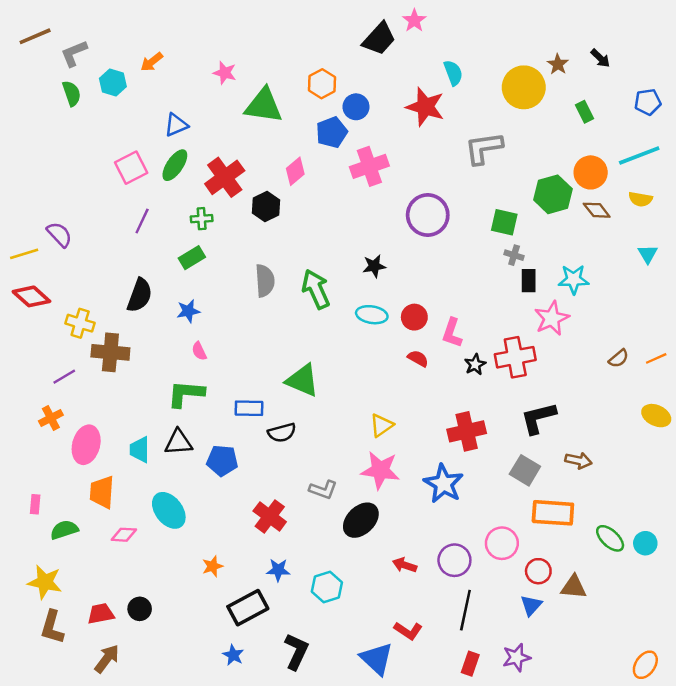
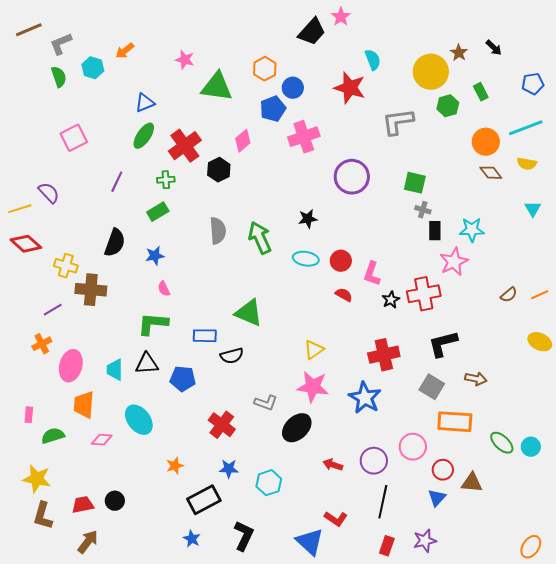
pink square: (131, 168) -> (74, 138), moved
green hexagon: (553, 194) -> (448, 106), moved, size x0.7

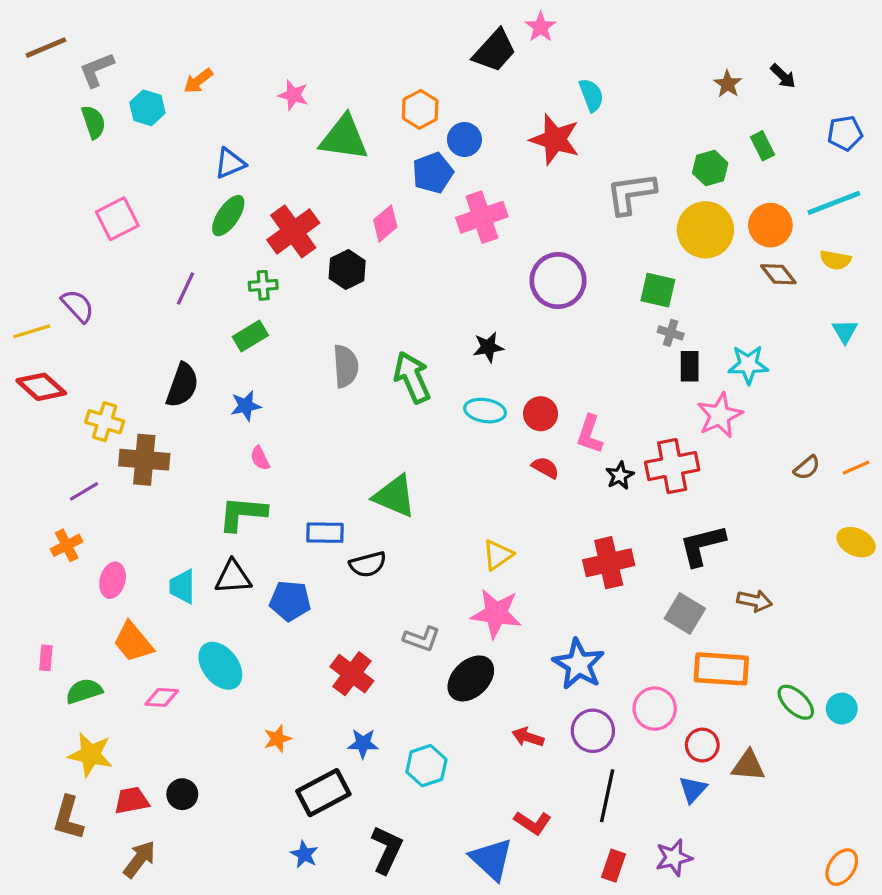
yellow circle: (431, 72) -> (705, 230), moved
pink ellipse: (71, 366) -> (113, 580), size x0.7
blue star: (365, 398) -> (579, 664), moved
orange trapezoid: (84, 405) -> (133, 642), turned -44
yellow star: (37, 479) -> (90, 755), moved

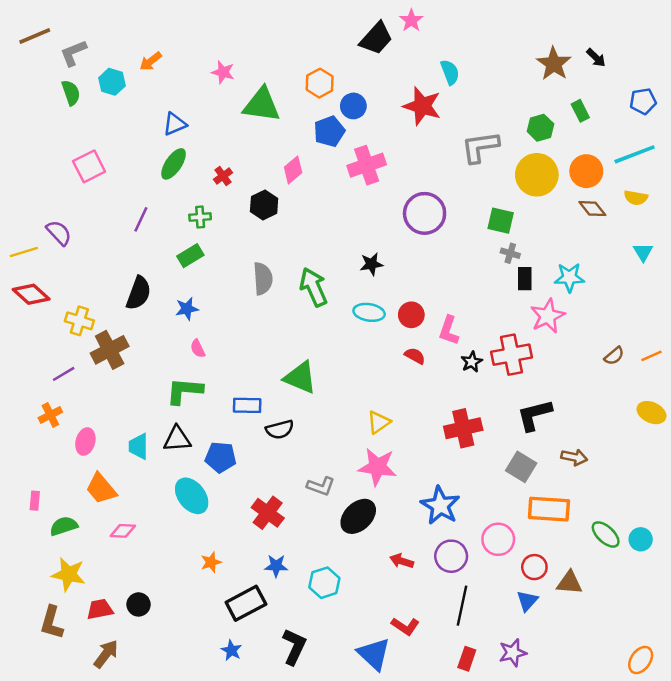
brown star: (728, 84) -> (554, 64), size x1.6
red cross: (293, 231) -> (223, 176), size x0.5
brown cross: (144, 460) -> (110, 350), turned -33
cyan ellipse: (220, 666) -> (192, 496), moved

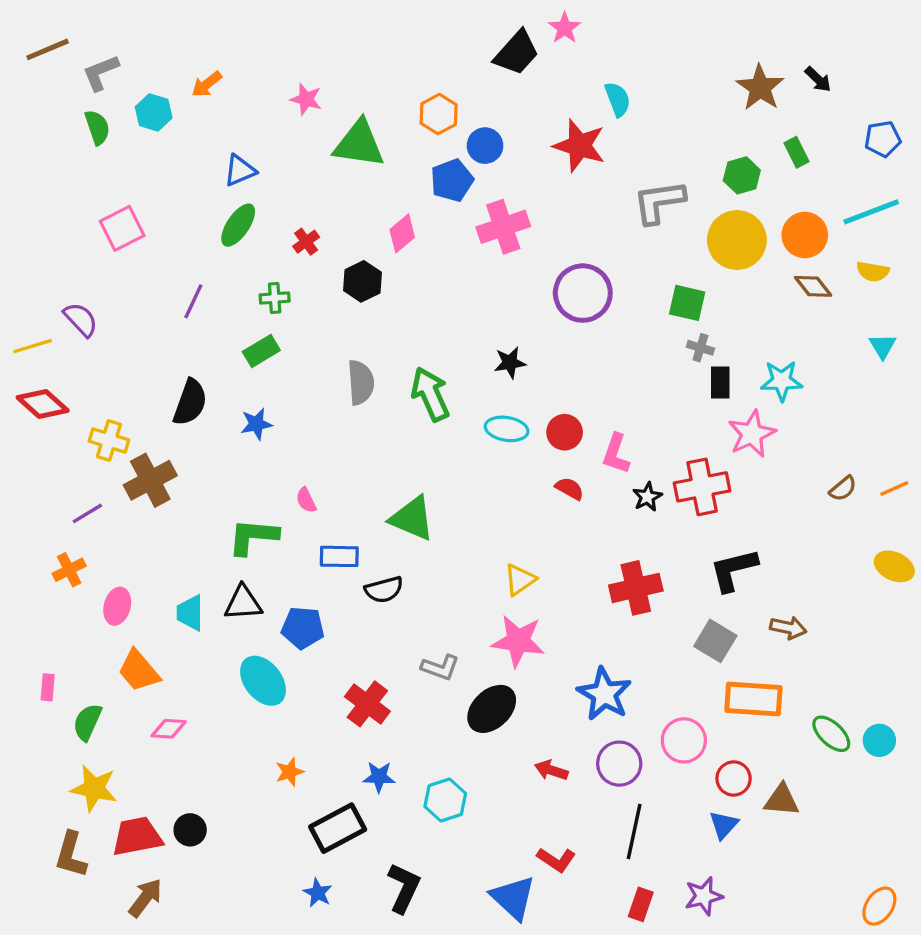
pink semicircle: (198, 349) -> (306, 500), moved
green semicircle: (64, 526) -> (87, 722), turned -48
red trapezoid: (100, 609) -> (137, 836), size x1.4

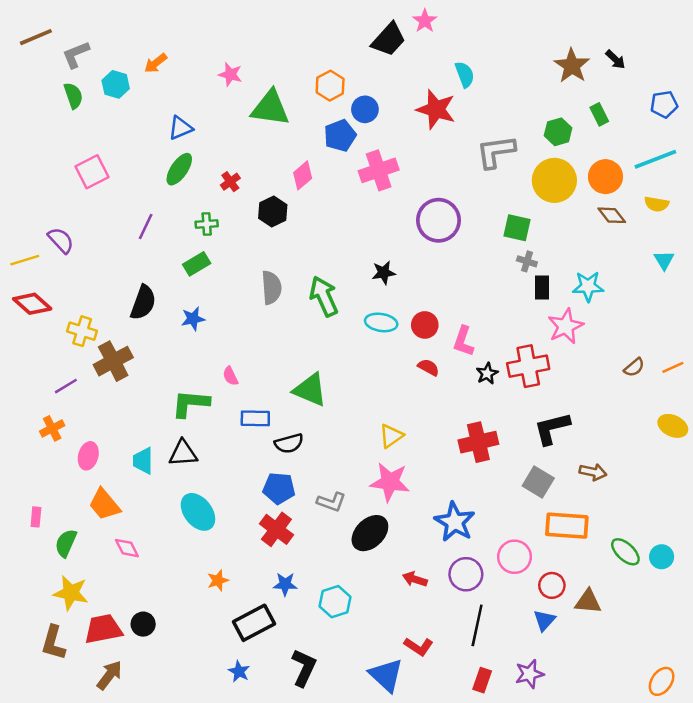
blue pentagon: (303, 628) -> (279, 488), moved
pink diamond: (169, 729) -> (127, 548), turned 60

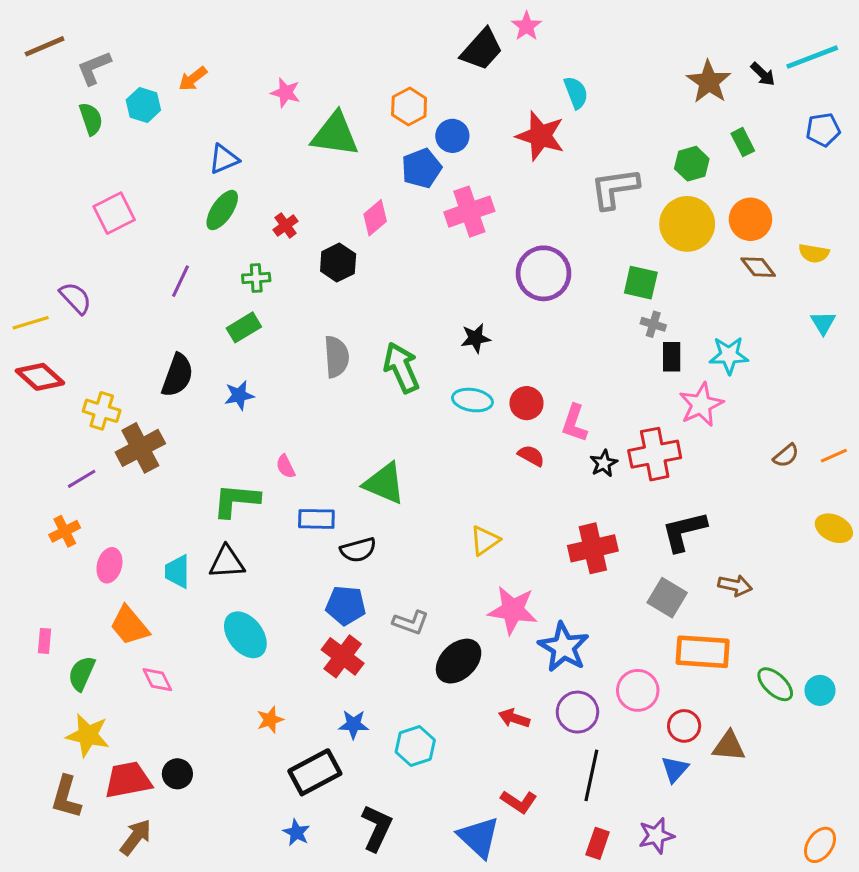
cyan line: (655, 159) -> (812, 57), moved
pink star: (390, 482) -> (513, 610), moved

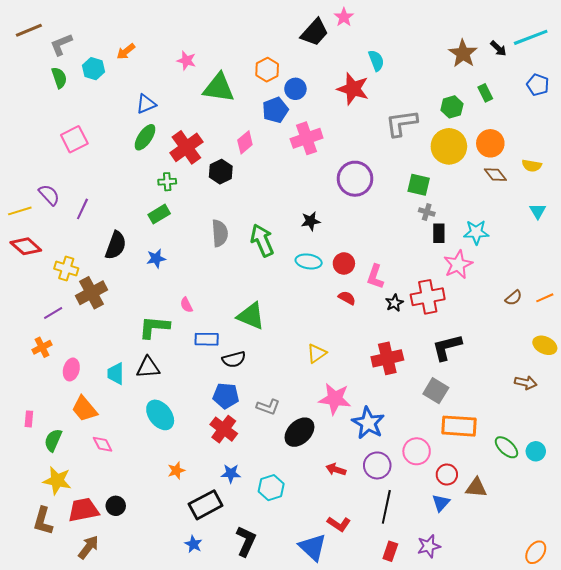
blue pentagon: (823, 130) -> (538, 85), turned 30
red cross: (286, 225) -> (186, 147), size x2.0
purple line: (180, 281) -> (82, 209), moved
brown arrow: (735, 585) -> (526, 383), moved

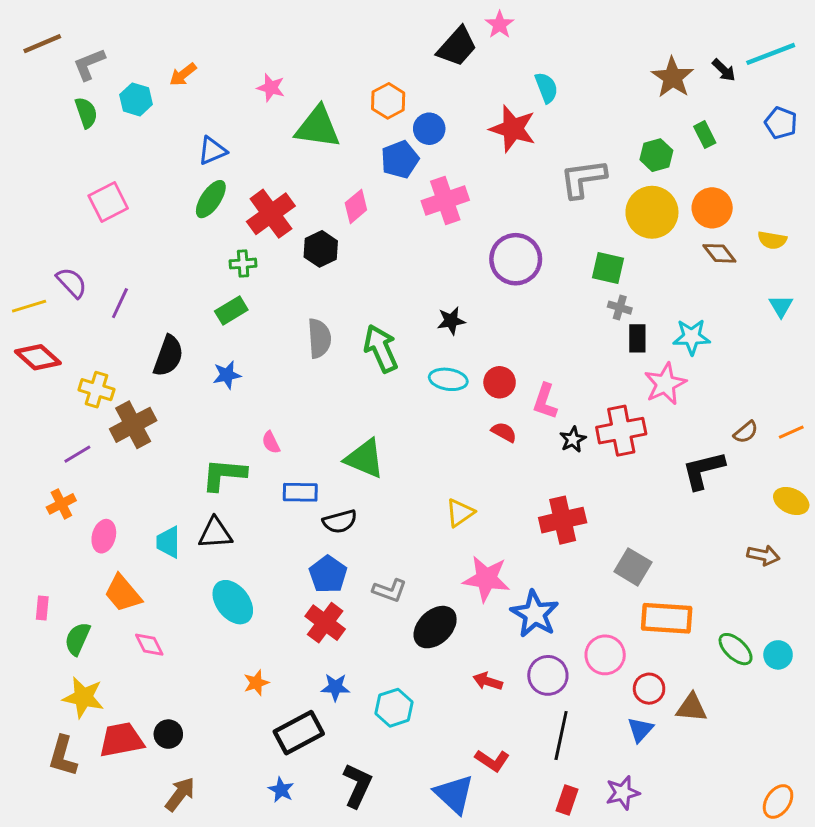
black L-shape: (447, 347) -> (703, 470), moved
blue pentagon: (226, 396) -> (328, 574), turned 30
brown arrow: (88, 547) -> (180, 794), moved

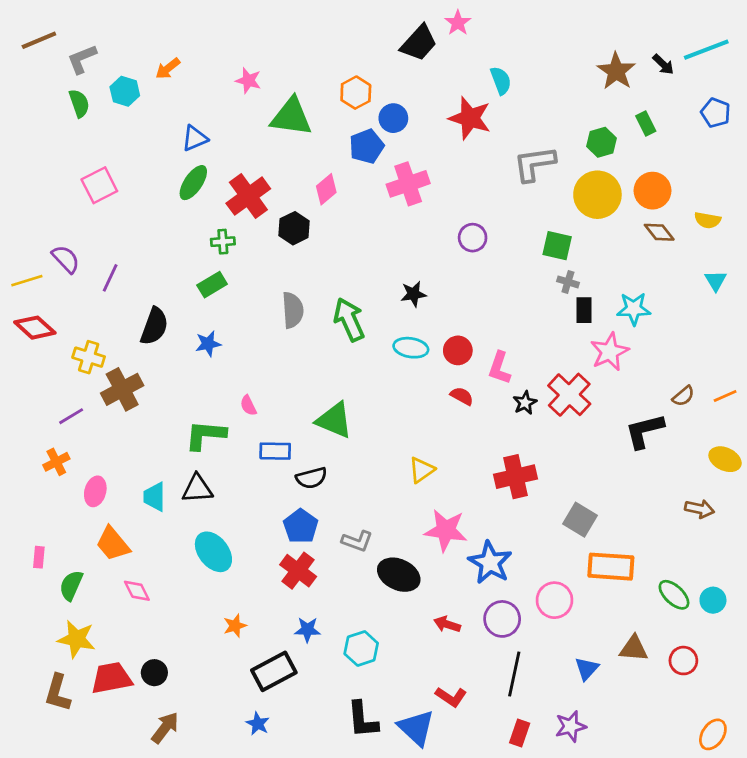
purple circle: (516, 259) -> (473, 238), size x0.6
red cross: (621, 431) -> (569, 395), turned -36
black ellipse: (435, 627) -> (399, 575), turned 69
red circle: (649, 689) -> (683, 661), moved
black L-shape: (357, 785) -> (362, 720), moved, turned 150

